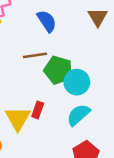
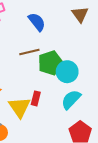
green pentagon: (58, 70) -> (50, 63), turned -30

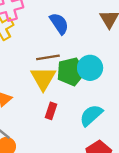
cyan circle: (67, 72) -> (90, 68), moved
yellow triangle: (20, 107) -> (43, 78), moved

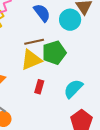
cyan circle: (90, 68) -> (70, 20), moved
yellow triangle: (43, 78) -> (31, 60), turned 40

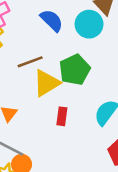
brown line: (34, 42) -> (30, 62), moved

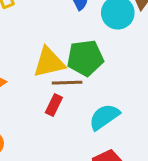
brown line: (30, 62) -> (67, 83), moved

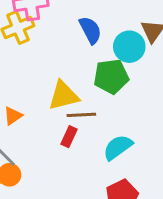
green pentagon: (85, 58) -> (111, 76), moved

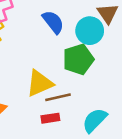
red rectangle: (69, 137) -> (50, 118), turned 66

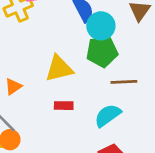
cyan circle: (90, 31) -> (101, 26), moved
brown line: (58, 97) -> (124, 82), moved

